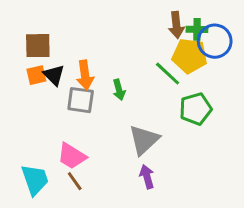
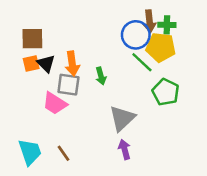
blue circle: (215, 41) -> (136, 35), moved
green pentagon: (196, 109) -> (166, 92), turned -30
pink trapezoid: (72, 156) -> (55, 103), moved

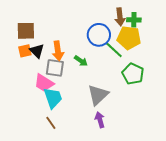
blue circle: (136, 35) -> (99, 35), moved
green arrow: (101, 76) -> (81, 61), turned -40
cyan trapezoid: (30, 152) -> (53, 98), moved

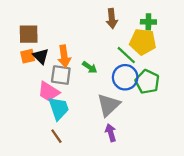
brown arrow: (120, 17) -> (112, 19), moved
blue circle: (99, 35) -> (125, 77), moved

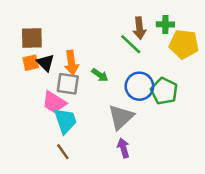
brown arrow: (112, 19) -> (139, 28), moved
yellow pentagon: (143, 42) -> (184, 44), moved
green line: (126, 55) -> (131, 44), moved

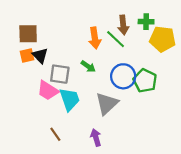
orange arrow: (71, 63) -> (95, 38), moved
cyan trapezoid: (65, 121) -> (70, 99), moved
purple arrow: (123, 148) -> (96, 137), moved

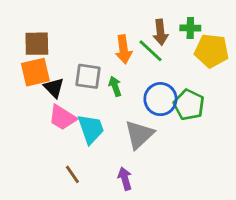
orange square: (27, 56) -> (35, 72), size x1.5
black triangle: (40, 56) -> (54, 88), moved
green arrow: (88, 66) -> (115, 86), turned -144
gray square: (60, 74) -> (88, 76), moved

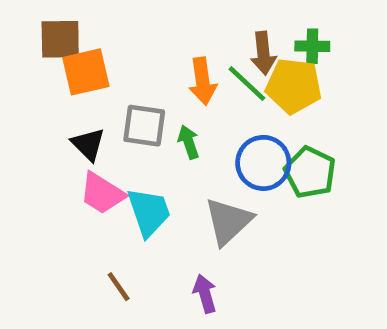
brown square: (37, 44) -> (60, 39), moved
yellow pentagon: (212, 51) -> (294, 86), moved
orange square: (35, 72) -> (86, 72), moved

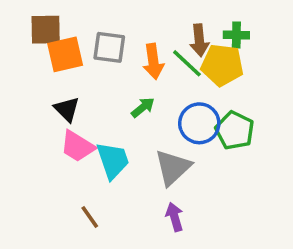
gray square: (144, 126) -> (109, 47), moved
green arrow: (189, 142) -> (143, 107), turned 70
purple arrow: (205, 294) -> (175, 217), moved

